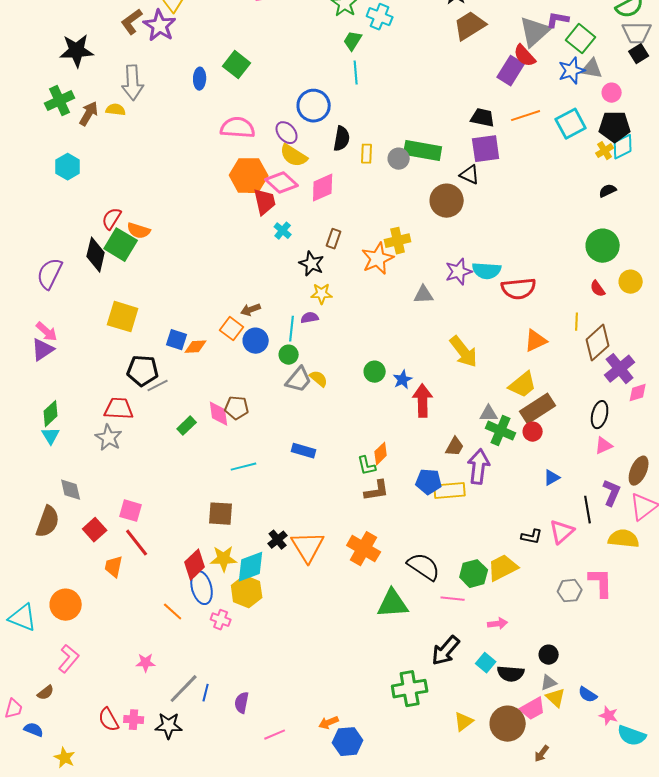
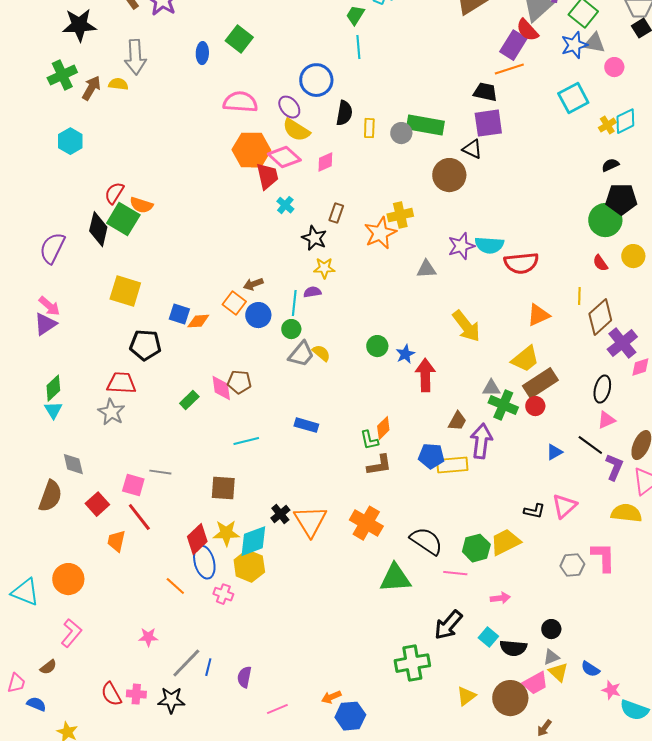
orange line: (526, 116) -> (509, 69), moved
black pentagon: (615, 127) -> (621, 199), moved
pink diamond: (323, 188) -> (325, 162), size x0.7
gray line: (158, 386) -> (160, 472), moved, turned 35
black line: (588, 510) -> (590, 445), moved, turned -44

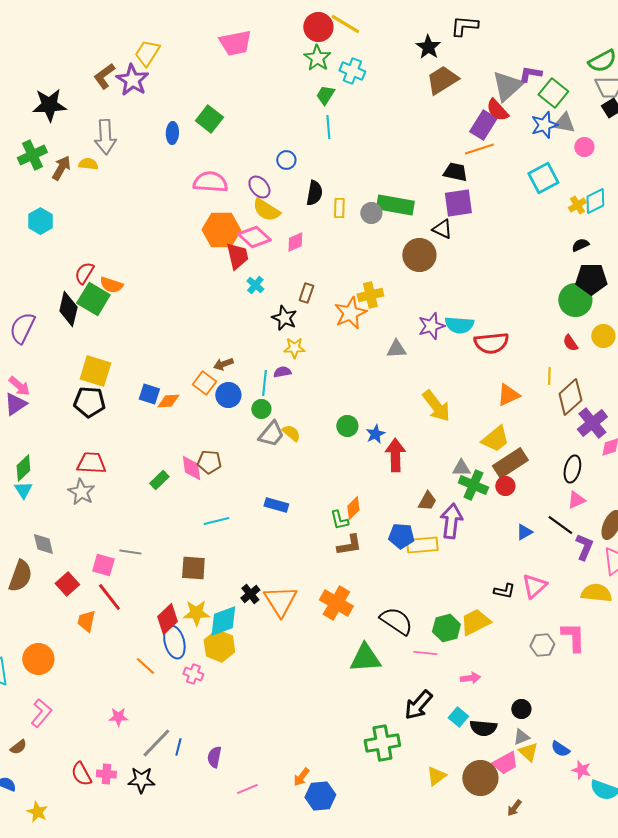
blue circle: (316, 80) -> (286, 160), size x0.6
black pentagon: (145, 345) -> (89, 402), moved
orange arrow: (331, 697) -> (301, 777), turned -30

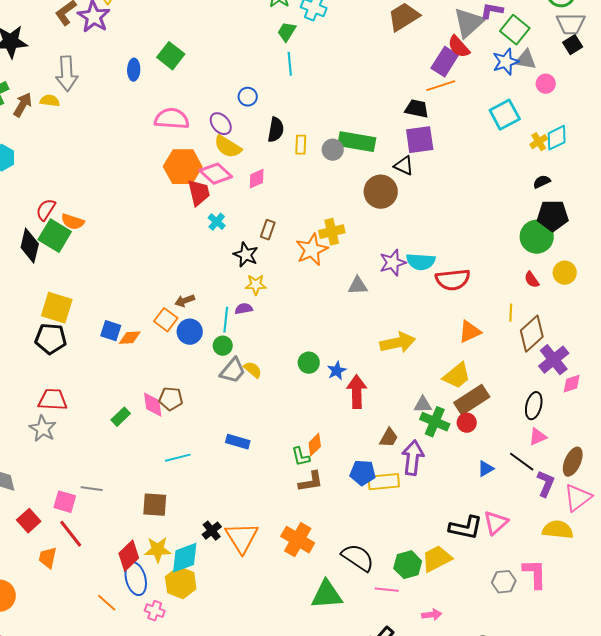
yellow arrow: (436, 406) -> (398, 343), turned -64
black L-shape: (504, 591) -> (466, 528), size x1.6

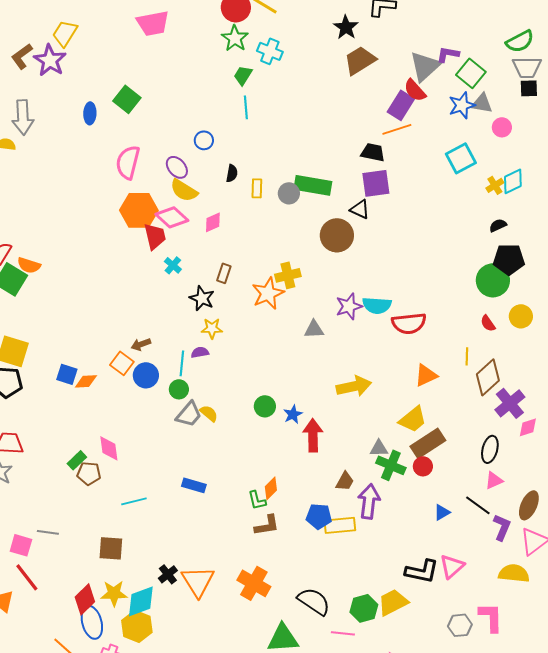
black square: (573, 45) -> (529, 88), turned 30
pink semicircle: (172, 119) -> (128, 162), turned -80
black semicircle: (276, 130) -> (232, 173), size x0.7
brown pentagon: (171, 399) -> (89, 473), moved

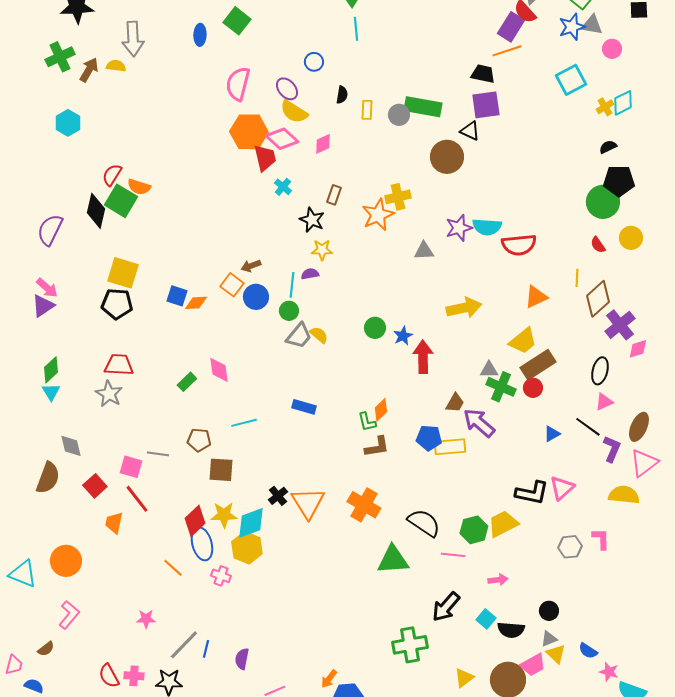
brown pentagon: (89, 473) -> (199, 440), moved
purple arrow: (369, 501) -> (479, 423), turned -56
pink L-shape: (491, 617) -> (601, 539), size x0.7

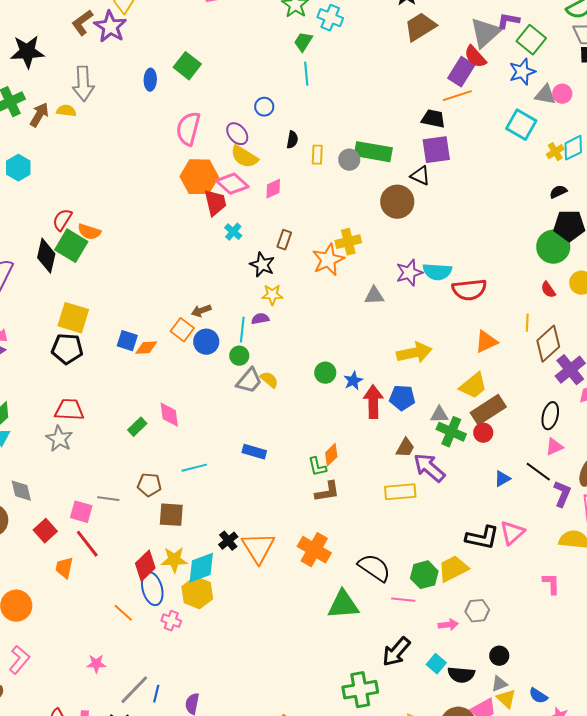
gray triangle: (592, 25) -> (545, 95), moved
cyan square: (571, 80) -> (521, 125), turned -32
blue pentagon: (429, 438) -> (402, 398), moved
gray hexagon: (570, 547) -> (477, 611), moved

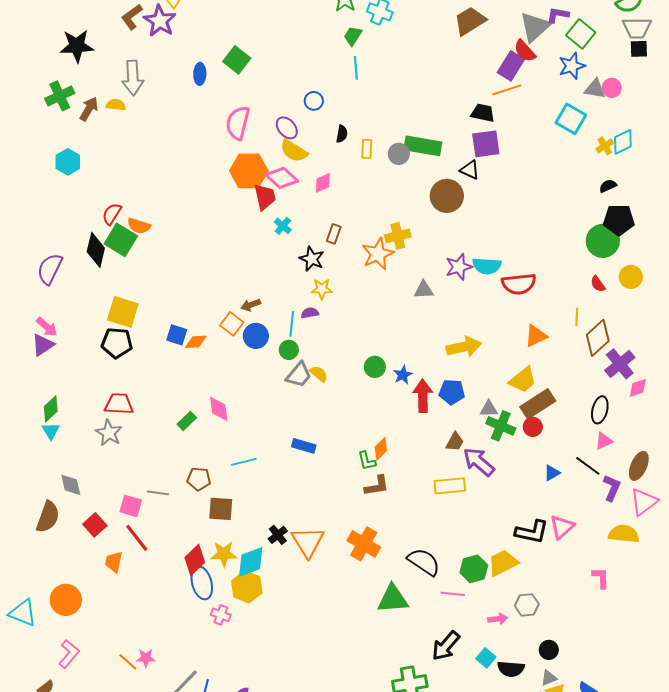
orange line: (123, 613) -> (128, 662), moved

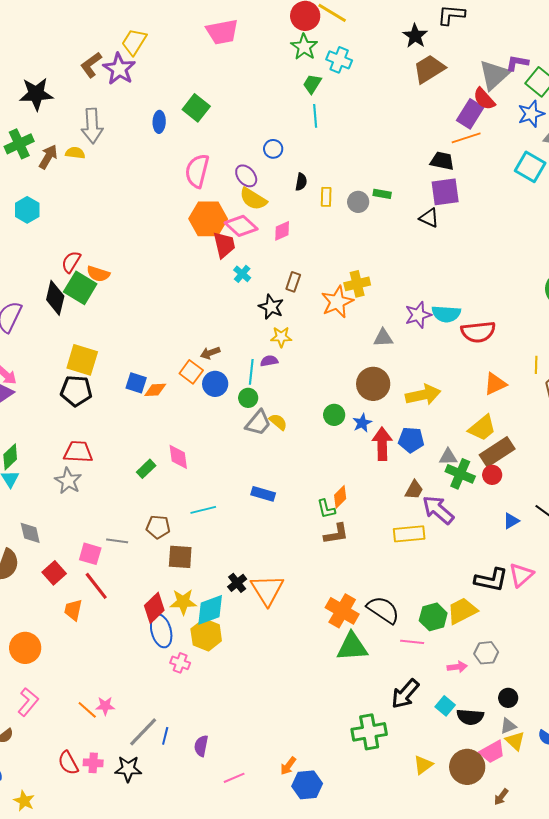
green rectangle: (423, 146) -> (382, 194), size x0.5
brown circle: (447, 196) -> (373, 384), moved
orange cross: (364, 544) -> (342, 611), moved

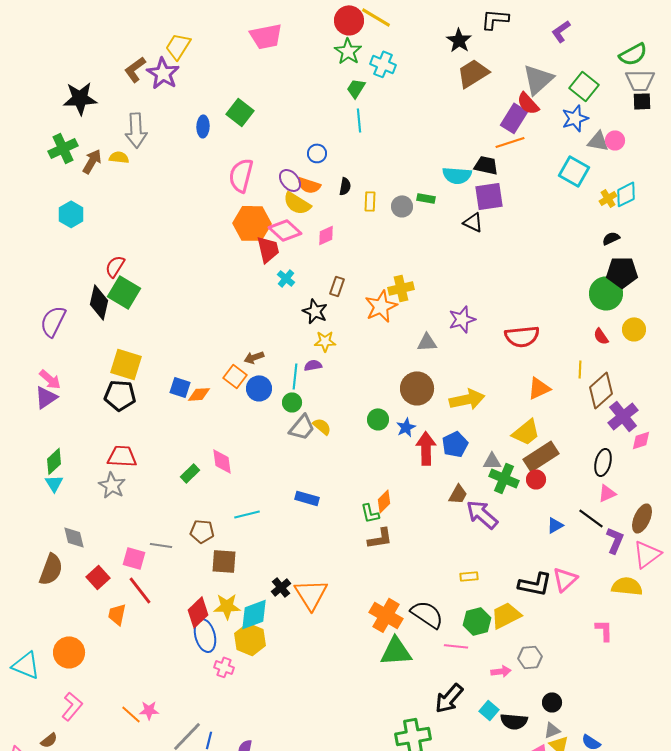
purple L-shape: (517, 63) -> (561, 31), moved, turned -45
orange semicircle: (98, 274) -> (309, 185), moved
cyan semicircle: (446, 314) -> (457, 175), moved
blue pentagon: (411, 440) -> (455, 444), turned -30
yellow rectangle: (409, 534) -> (469, 576), moved, size x0.6

